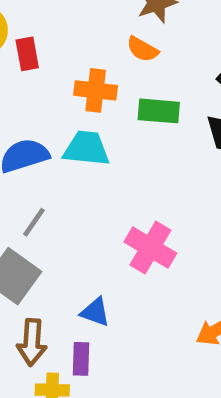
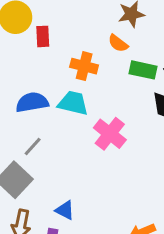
green rectangle: (159, 111) -> (143, 70), moved
pink cross: (150, 248) -> (110, 134), moved

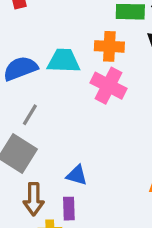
orange cross: (84, 66) -> (109, 46), moved

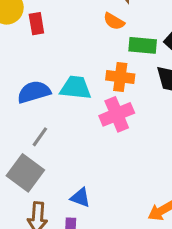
pink cross: (108, 86) -> (117, 114), turned 36

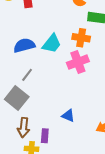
cyan trapezoid: (76, 88) -> (52, 44), turned 120
blue triangle: (80, 198) -> (68, 116), moved

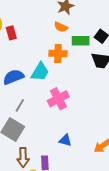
orange cross: (81, 38) -> (58, 54), moved
pink cross: (78, 62) -> (58, 99), moved

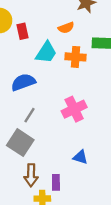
orange semicircle: (61, 27) -> (66, 28), moved, turned -48
cyan trapezoid: (40, 72) -> (46, 52), moved

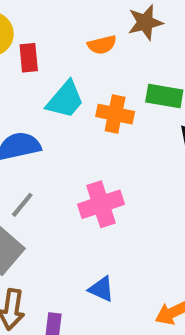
orange semicircle: (66, 28) -> (102, 45), moved

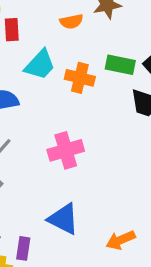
blue triangle: (101, 289) -> (63, 219), size x1.5

